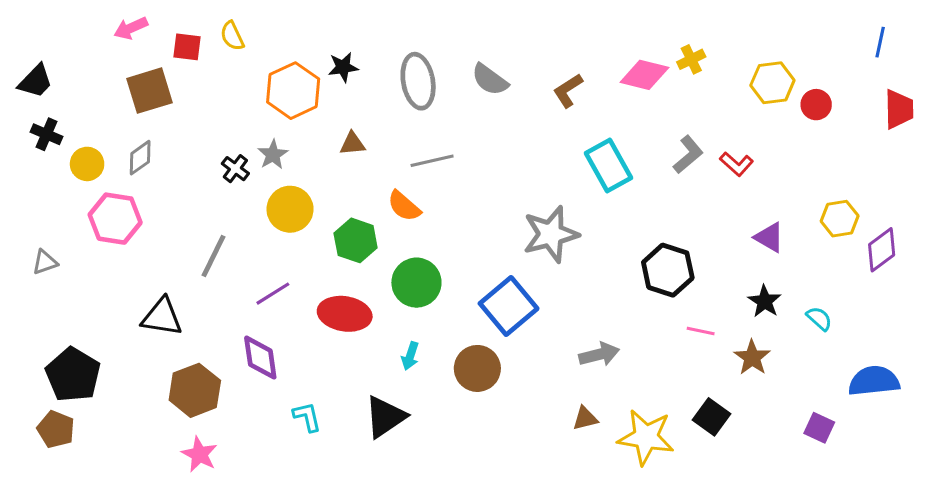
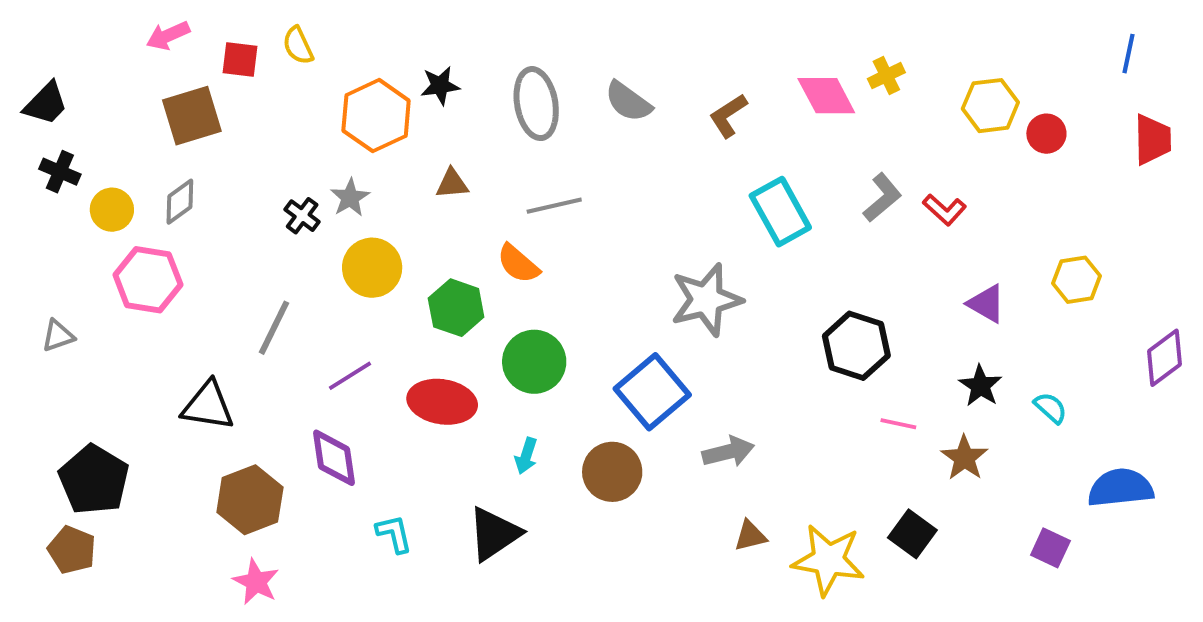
pink diamond: (644, 75) -> (826, 96), turned 48
purple diamond: (882, 250) -> (1165, 358), moved
gray arrow: (599, 354) -> (728, 452), moved

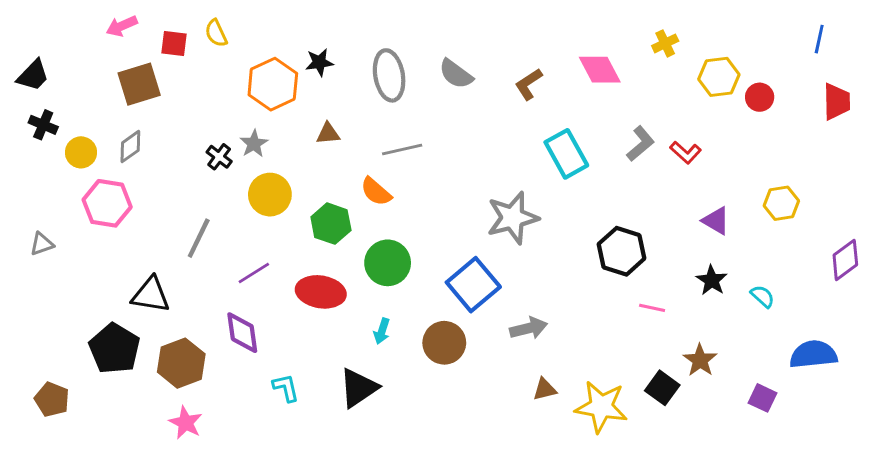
yellow cross: (886, 76) -> (665, 43), moved
brown star: (964, 458) -> (700, 360), moved
black pentagon: (94, 480) -> (114, 349), moved

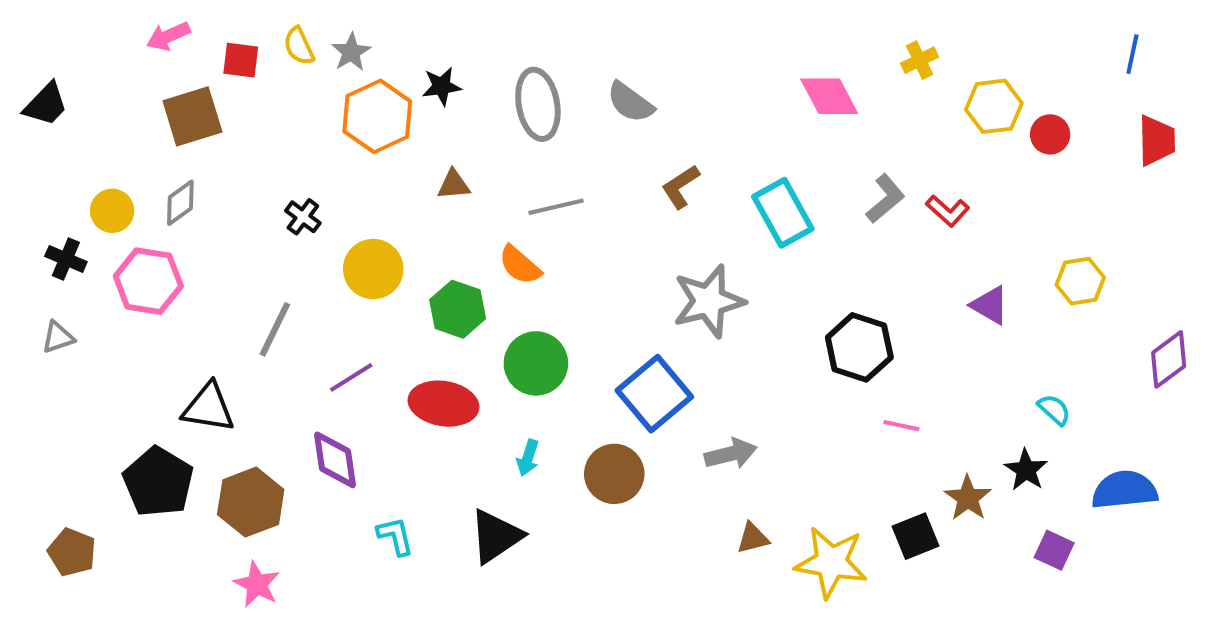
brown L-shape: (529, 84) -> (681, 187), moved
black cross: (43, 125) -> (66, 259), moved
gray star: (254, 144) -> (351, 52), moved
black star: (712, 280) -> (1026, 470), moved
black square: (662, 388) -> (916, 536), turned 32

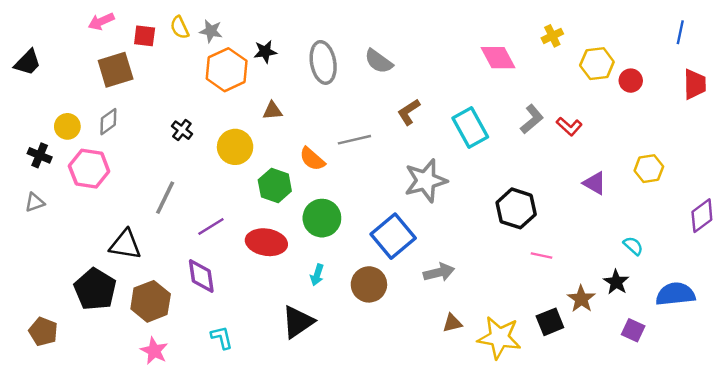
gray star: (351, 52) -> (211, 31), turned -30
gray line: (556, 207) -> (354, 140), moved
yellow circle: (373, 269) -> (235, 147), moved
cyan L-shape: (395, 536) -> (222, 338), moved

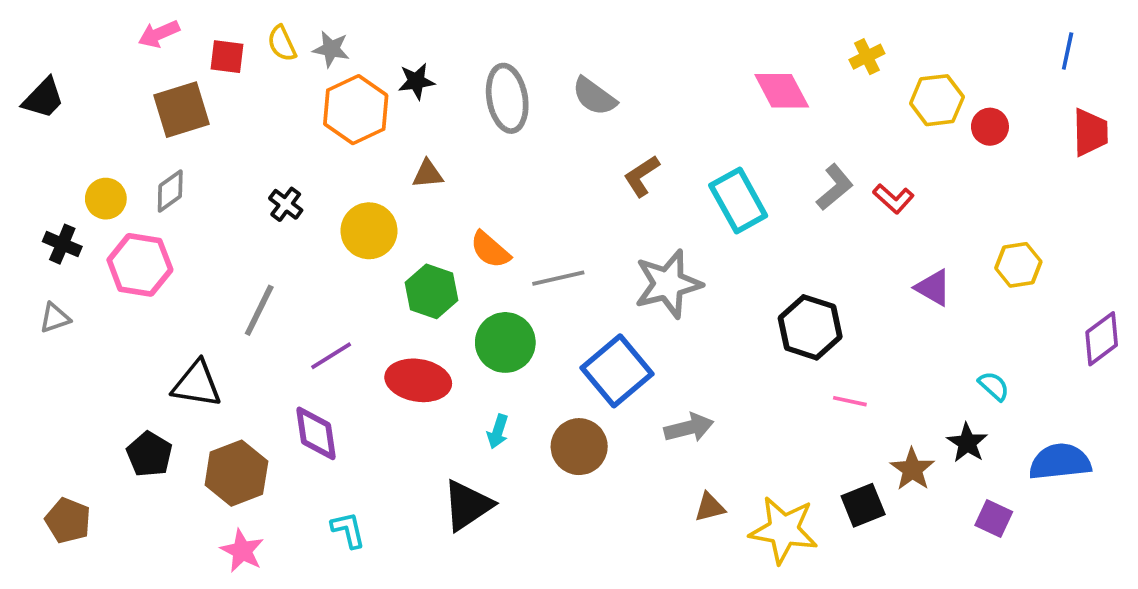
gray line: (354, 140) -> (558, 278), moved
black pentagon: (95, 289) -> (149, 454), size x0.7

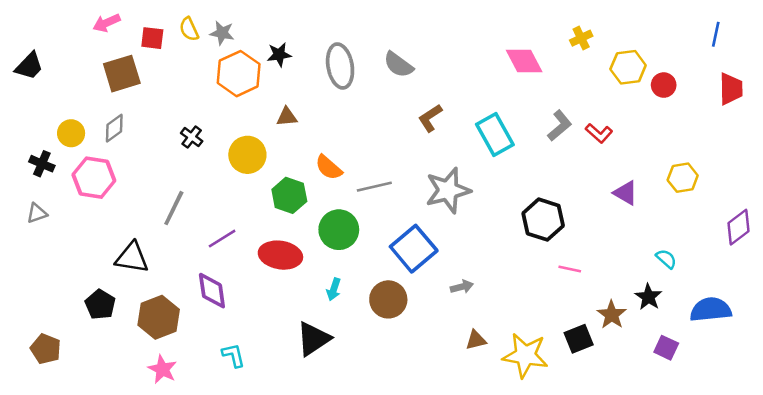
gray arrow: (689, 428) -> (462, 287), size x0.7

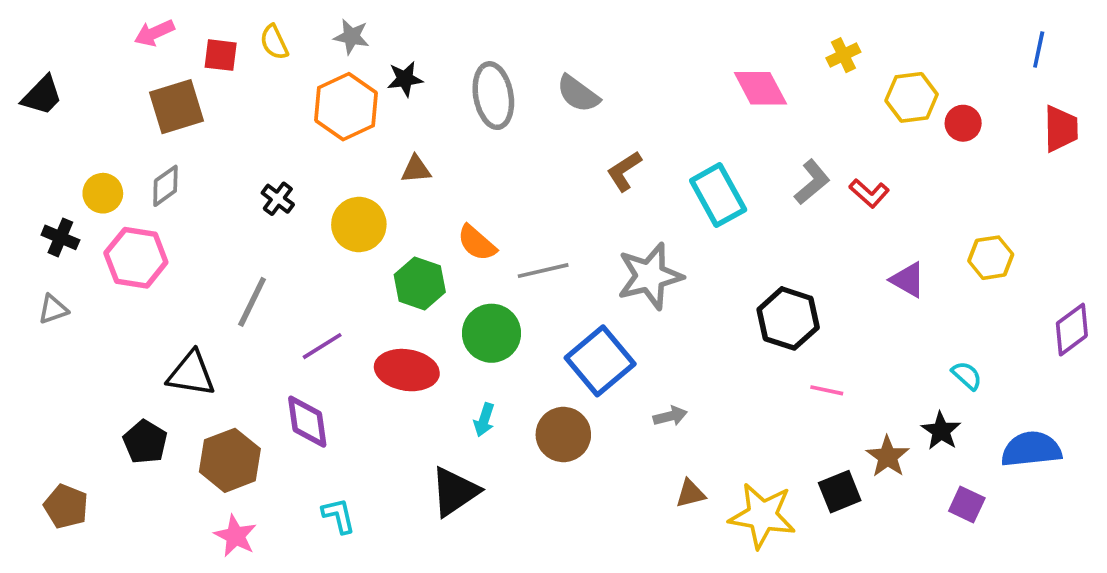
gray star: (222, 33) -> (352, 37), moved

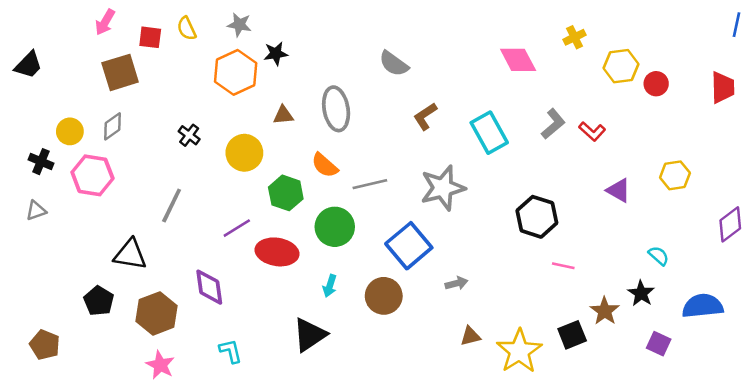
pink arrow: (154, 33) -> (105, 22), turned -36
blue line: (1039, 50) -> (736, 25), moved
gray ellipse: (493, 96) -> (336, 109), moved
purple line: (322, 346) -> (237, 228), moved
yellow star: (762, 516) -> (519, 351), turned 30

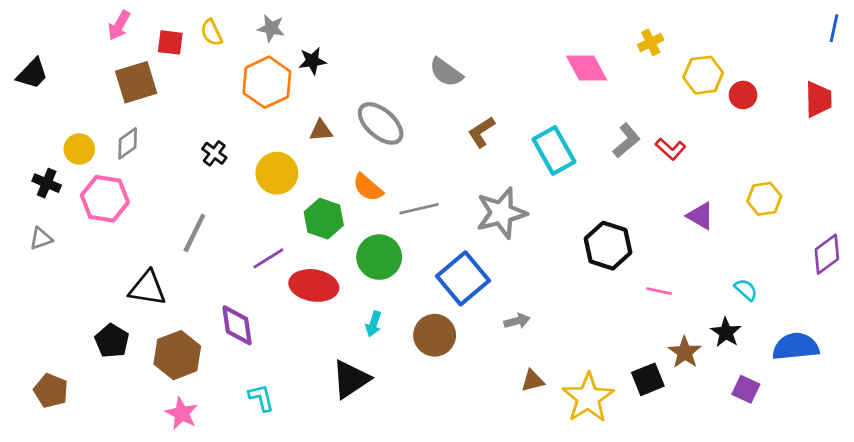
gray ellipse: (336, 109) -> (381, 123), turned -39
pink line: (563, 266) -> (659, 291), moved

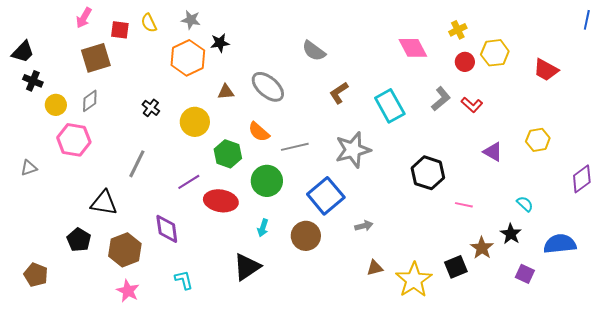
red circle: (743, 95) -> (465, 62), moved
red trapezoid: (818, 99) -> (546, 70), moved, turned 120
black cross: (47, 183) -> (33, 81), moved

